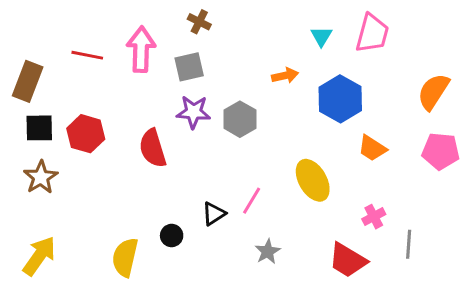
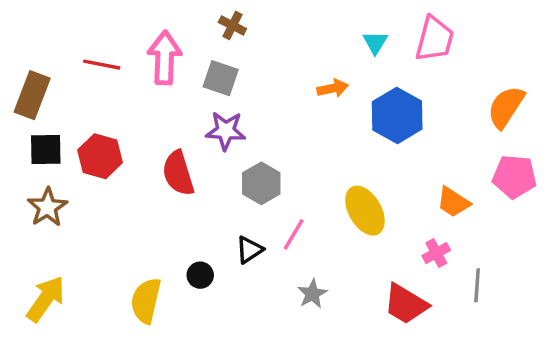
gray square: (189, 67) -> (221, 78), turned 32
gray hexagon: (240, 119) -> (261, 183), moved
orange trapezoid: (372, 148) -> (453, 202), moved

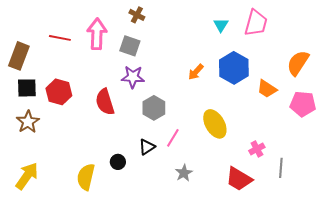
orange arrow: (333, 88) -> (196, 72), moved, turned 144
orange trapezoid: (453, 202) -> (267, 89), moved

